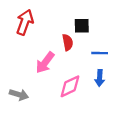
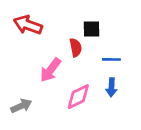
red arrow: (25, 22) -> (28, 25), turned -90
gray arrow: (19, 95) -> (21, 106), turned -42

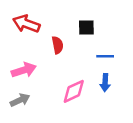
red semicircle: (76, 48) -> (58, 45), moved
pink arrow: (50, 70) -> (24, 70), moved, turned -145

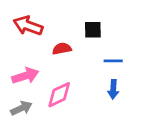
red semicircle: (58, 45) -> (62, 49), turned -90
pink diamond: (74, 91) -> (59, 95), moved

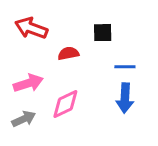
blue arrow: (113, 89) -> (125, 98), size x1.4

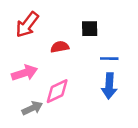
red arrow: (31, 28) -> (27, 25), turned -72
gray arrow: (24, 119) -> (32, 108), moved

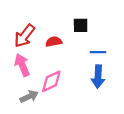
red arrow: (27, 25) -> (24, 36), moved
pink arrow: (25, 73) -> (22, 65), turned -95

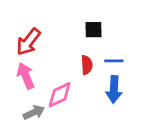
red semicircle: (54, 42) -> (87, 65), moved, turned 98

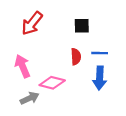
red arrow: (28, 42) -> (32, 23), moved
pink diamond: (60, 95) -> (52, 83), turned 40

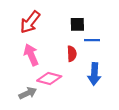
blue line: (100, 53) -> (92, 40), moved
pink arrow: (22, 66) -> (31, 55), moved

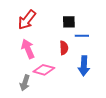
gray arrow: (28, 93) -> (25, 83), turned 133

